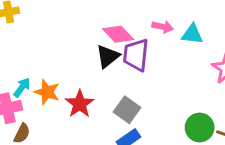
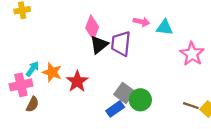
pink diamond: (118, 34) -> (92, 27), moved, turned 65
gray square: (127, 110) -> (124, 93), moved
green circle: (200, 128) -> (140, 100), moved

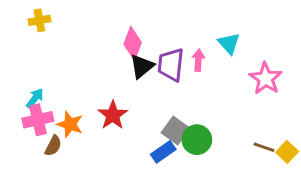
pink arrow: (142, 22) -> (198, 60), moved, turned -98
cyan triangle: (164, 27) -> (229, 43), turned 42
cyan arrow: (32, 69) -> (35, 98), moved
orange star: (52, 72) -> (70, 124), moved

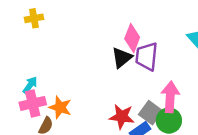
pink diamond: (133, 43) -> (132, 38), moved
pink arrow: (198, 60) -> (170, 97), moved, size x1.6
red star: (113, 115) -> (122, 117), moved, turned -30

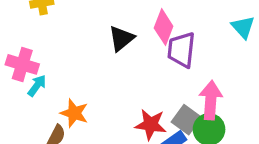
black triangle: (122, 58) -> (121, 38), moved
pink cross: (33, 103) -> (22, 64), moved, turned 30

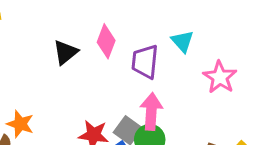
purple trapezoid: (181, 50) -> (145, 62), moved

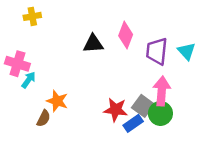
cyan triangle: (182, 41) -> (187, 51), moved
black triangle: (66, 52) -> (93, 44), turned 35

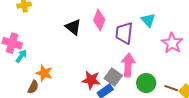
black triangle: (93, 44) -> (73, 27), turned 42
cyan triangle: (187, 51) -> (148, 20), moved
green circle: (160, 113) -> (146, 83), moved

